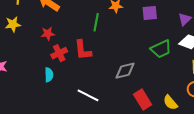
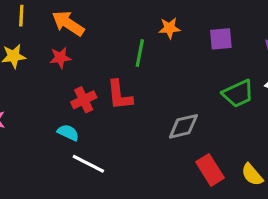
red star: (48, 34) -> (60, 58), moved
cyan semicircle: (49, 75) -> (68, 133), turned -64
white line: (88, 95) -> (88, 164), moved

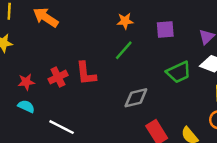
green line: (140, 53) -> (124, 50), moved, turned 30
red star: (60, 58) -> (26, 82), moved
cyan semicircle: (68, 133) -> (26, 106), moved

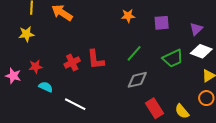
green line: (124, 50) -> (134, 53), moved
red star: (26, 82) -> (36, 67), moved

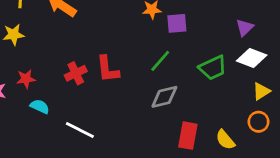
purple square: (162, 23) -> (177, 23), moved
red rectangle: (155, 108) -> (188, 136), turned 42

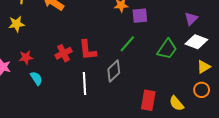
green trapezoid: (213, 68) -> (167, 49), turned -30
gray diamond: (164, 97) -> (114, 71), moved, turned -30
cyan semicircle: (40, 107) -> (36, 78), turned 32
white line: (80, 130) -> (84, 84), moved, turned 60

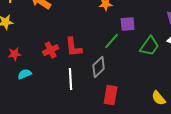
purple square: (140, 16) -> (128, 24), moved
cyan semicircle: (36, 78) -> (25, 74), turned -80
red rectangle: (148, 100) -> (111, 95), moved

